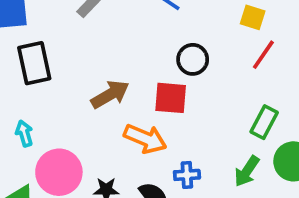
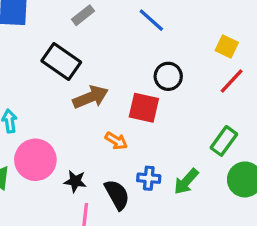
black rectangle: (34, 63) -> (61, 61), moved, turned -51
orange arrow: (145, 139) -> (116, 141), size x0.6
green arrow: (247, 171) -> (186, 182), moved

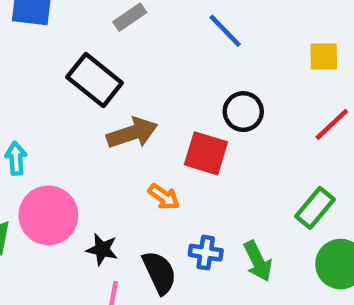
yellow square: (227, 46) -> (324, 56), moved, turned -30
green arrow: (186, 182) -> (258, 261), turned -72

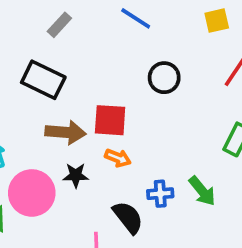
brown arrow: (132, 133) -> (66, 132), moved, turned 36
red square: (206, 153) -> (110, 120), moved
black star: (102, 249) -> (76, 175), moved

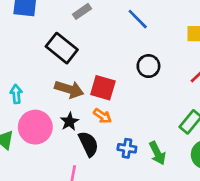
black star: (76, 175) -> (70, 122), turned 30
black semicircle: (128, 217) -> (88, 144), moved

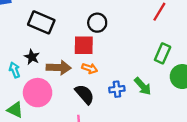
black circle: (148, 66) -> (97, 23), moved
brown arrow: (69, 89) -> (59, 68), moved
black star: (70, 122) -> (32, 57), moved

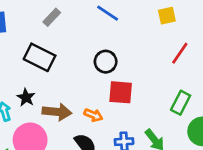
red square: (84, 45) -> (121, 92), moved

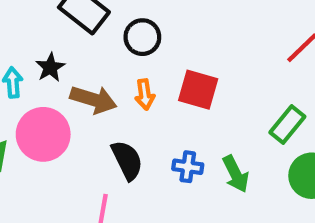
black circle: (106, 62) -> (142, 37), moved
orange arrow: (93, 115) -> (145, 94), moved, turned 48

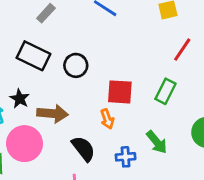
orange arrow: (145, 94) -> (107, 119), moved
green rectangle: (287, 124) -> (165, 91), moved
blue cross: (188, 167) -> (126, 157), moved

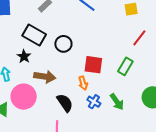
black star: (20, 99) -> (24, 56), moved
blue cross: (126, 157) -> (94, 102), moved, turned 32

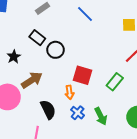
black rectangle: (34, 35) -> (37, 38), moved, size x0.7
brown arrow: (45, 77) -> (32, 80), turned -50

